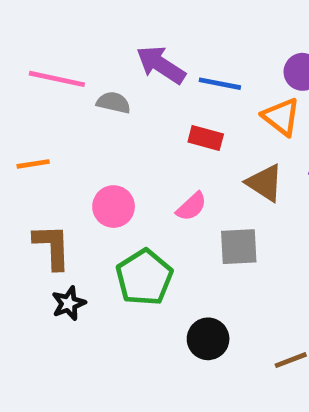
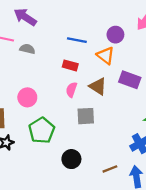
purple arrow: (161, 65) -> (25, 17), moved
pink semicircle: (191, 207) -> (71, 90), moved, turned 152

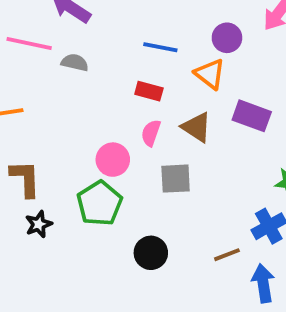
pink circle: (27, 97) -> (113, 160), moved
brown line: (110, 169) -> (227, 255), moved

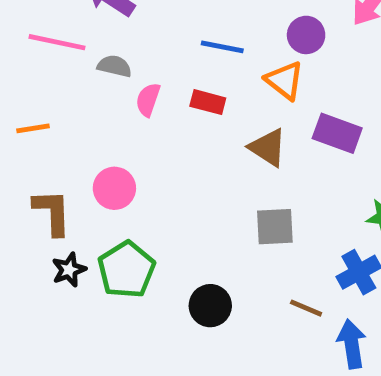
pink semicircle: (151, 133) -> (148, 100), moved
pink circle: (113, 160) -> (114, 188), moved
gray square: (176, 179) -> (275, 227), moved
green pentagon: (99, 203) -> (126, 270), moved
brown line: (227, 255) -> (306, 308), turned 44

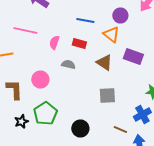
pink line: (57, 42) -> (25, 30), moved
gray semicircle: (114, 66) -> (68, 64), moved
black star: (69, 270) -> (21, 122), moved

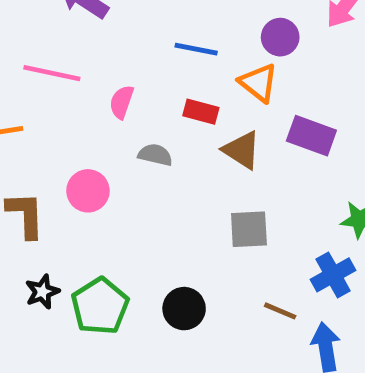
red rectangle: (79, 44) -> (201, 112), moved
green pentagon: (45, 114) -> (100, 306), moved

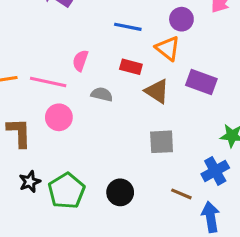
pink line: (52, 73) -> (48, 82), moved

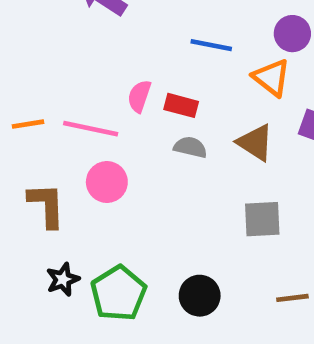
red rectangle: (131, 67) -> (181, 105), moved
gray semicircle: (102, 94) -> (190, 147), moved
brown line: (181, 194) -> (292, 298), turned -30

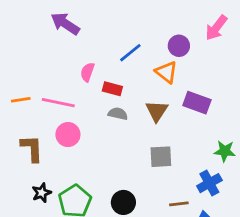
blue line: (211, 45) -> (130, 53), turned -50
pink semicircle: (139, 96) -> (87, 72), moved
brown triangle: (255, 143) -> (157, 111), turned 30

